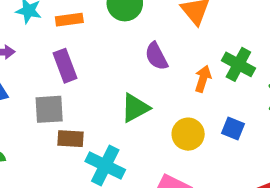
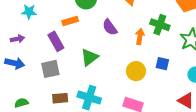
orange rectangle: (69, 20) -> (70, 21), moved
green triangle: (135, 108) -> (89, 57), moved
brown rectangle: (71, 139) -> (60, 98), moved

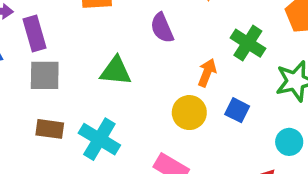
orange arrow: (140, 37) -> (207, 73), moved
purple rectangle: (56, 41) -> (34, 34), moved
green triangle: (89, 57) -> (116, 71), turned 30

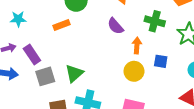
purple semicircle: (162, 28) -> (115, 26), moved
green triangle: (116, 71) -> (74, 73), moved, turned -30

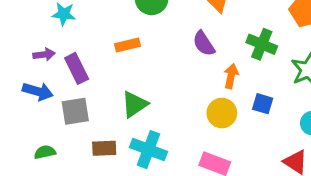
orange rectangle: (61, 25) -> (128, 45), moved
gray square: (45, 76) -> (75, 111), moved

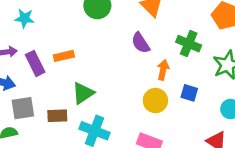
orange rectangle: (128, 45) -> (64, 56), moved
gray square: (75, 111) -> (23, 108), moved
brown rectangle: (104, 148) -> (57, 116), moved

